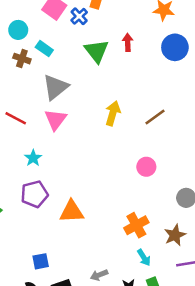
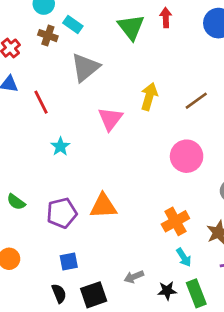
red line: (16, 118) -> (41, 102), turned 35
pink triangle: (56, 119) -> (110, 119), moved
pink circle: (146, 167) -> (187, 156), size x1.5
purple pentagon: (34, 194) -> (62, 213), moved

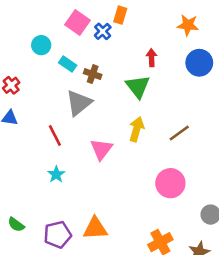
green triangle: (131, 27) -> (138, 87), moved
brown cross: (48, 36) -> (93, 74), moved
red line: (41, 102) -> (55, 135), moved

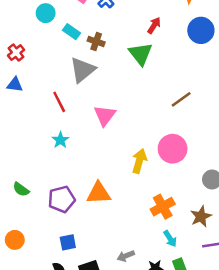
red arrow: (152, 58) -> (154, 25), turned 35
yellow arrow: (137, 129) -> (139, 161), moved

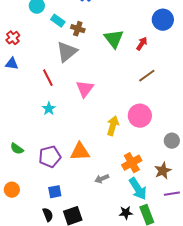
red arrow: (154, 25) -> (142, 44), moved
cyan arrow: (170, 239) -> (138, 189), size x1.6
gray arrow: (126, 256) -> (102, 179), moved

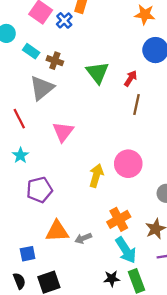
brown line: (147, 76) -> (137, 104), moved, turned -42
orange triangle: (80, 152) -> (57, 231), moved
purple pentagon: (50, 157) -> (39, 190), moved

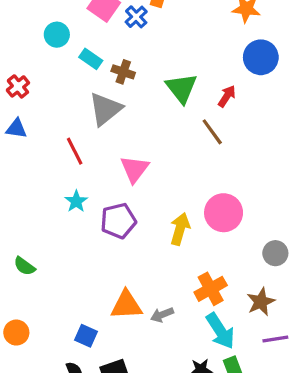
brown line: (137, 104) -> (212, 132), moved, turned -48
purple pentagon: (39, 190) -> (118, 221), moved
blue square: (28, 254) -> (86, 336), turned 35

